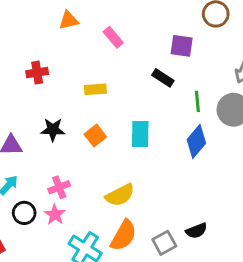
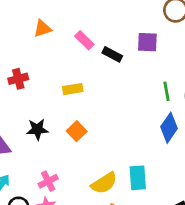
black rectangle: (163, 78) -> (112, 54), moved
cyan rectangle: (140, 134) -> (138, 178), moved

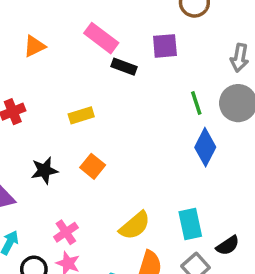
pink rectangle: (84, 40) -> (101, 38), moved, size x1.4
cyan rectangle: (138, 178) -> (190, 224), moved

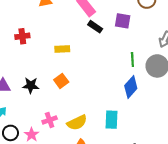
black star: (44, 170) -> (31, 85), moved
cyan rectangle: (190, 224) -> (112, 120), moved
pink cross: (66, 232) -> (50, 120), moved

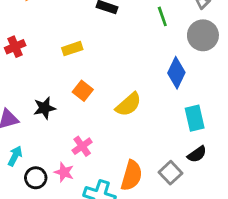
green line: (132, 59) -> (162, 16), moved
cyan rectangle: (112, 120) -> (195, 118), moved
yellow semicircle: (77, 123) -> (128, 104), moved

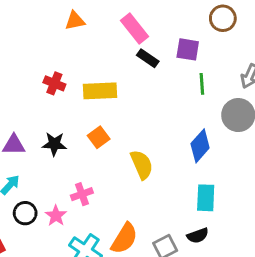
red cross: (15, 47) -> (54, 83), moved, turned 30
yellow rectangle: (72, 49) -> (100, 91), size x1.5
yellow semicircle: (128, 104) -> (142, 165), turned -88

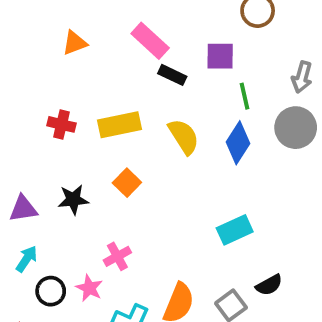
blue diamond: (200, 146) -> (238, 143), moved
yellow semicircle: (142, 165) -> (184, 137), moved
cyan rectangle: (206, 198) -> (235, 230), moved, turned 72

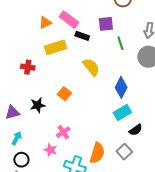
orange triangle: (75, 43) -> (45, 23), moved
yellow rectangle: (120, 125) -> (55, 47), moved
blue diamond: (238, 143) -> (121, 87), moved
black semicircle: (269, 285) -> (136, 130), moved
black circle: (51, 291) -> (21, 160), moved

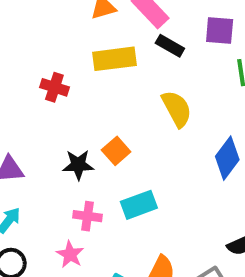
black star: (38, 105) -> (78, 165), moved
cyan rectangle: (122, 113) -> (139, 205), moved
pink cross: (63, 132) -> (87, 216), moved, turned 32

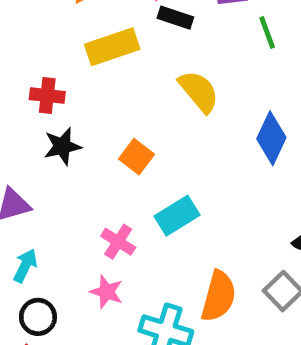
black star: (78, 165) -> (62, 146), moved
pink cross: (87, 216) -> (118, 242), turned 36

